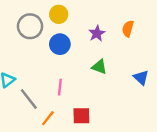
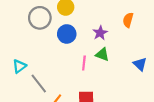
purple star: (97, 33) -> (100, 33), moved
pink line: (60, 87) -> (84, 63), moved

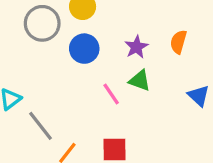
orange semicircle: (128, 20) -> (178, 42), moved
pink line: (84, 63) -> (111, 94), turned -40

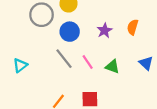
green triangle: (140, 81) -> (112, 66), moved
gray line: (41, 126) -> (64, 59), moved

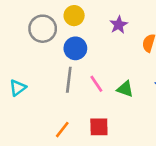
purple star: (104, 30) -> (119, 25), moved
gray line: (64, 59) -> (69, 80), turned 45

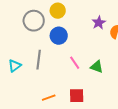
purple star: (119, 25) -> (99, 23), moved
gray line: (69, 80) -> (39, 60), moved
orange line: (62, 130) -> (49, 98), turned 32

